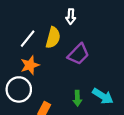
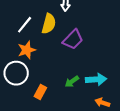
cyan arrow: (103, 96) -> (96, 79), turned -36
green arrow: (77, 98) -> (72, 82), turned 56

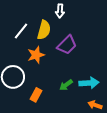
orange star: (27, 50) -> (36, 55), moved

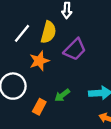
green arrow: (66, 85) -> (62, 95), moved

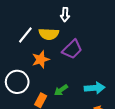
yellow semicircle: (48, 32) -> (49, 34), turned 78

